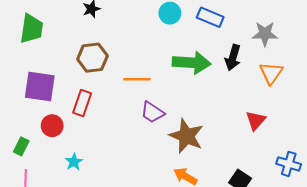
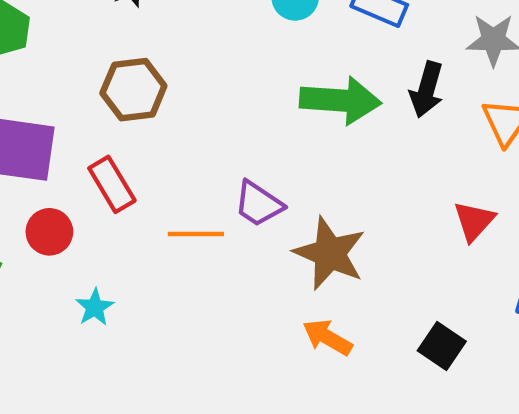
orange line: (137, 79) -> (196, 234), moved
red rectangle: (82, 103) -> (112, 184), turned -50

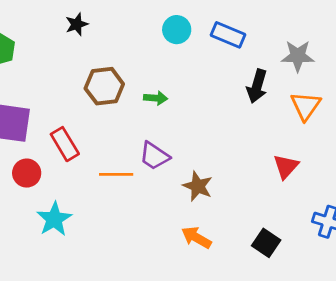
brown hexagon: (133, 90) -> (104, 86), moved
green arrow: (340, 100) -> (156, 98), moved, size x0.5
brown star: (330, 253) -> (198, 186), size x0.7
cyan star: (95, 307) -> (54, 219), size x1.5

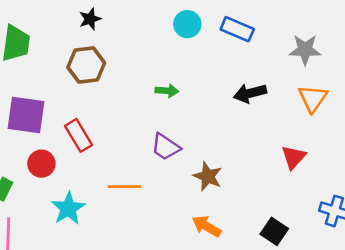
brown hexagon: (104, 86) -> (86, 65), moved
black arrow: (257, 86) -> (250, 93), moved, turned 60
orange line: (116, 174) -> (125, 187), moved

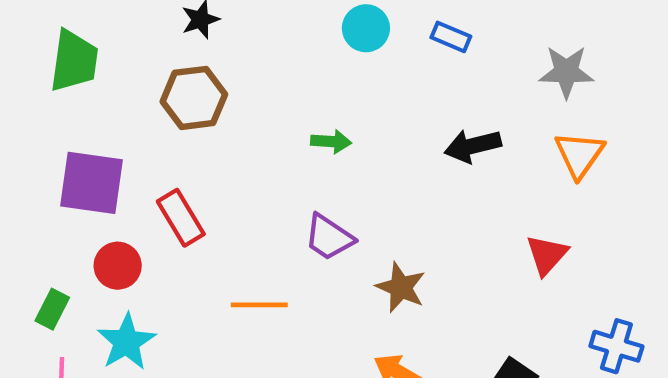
blue rectangle: (237, 29) -> (451, 37), size x0.7
cyan star: (68, 208) -> (126, 342), moved

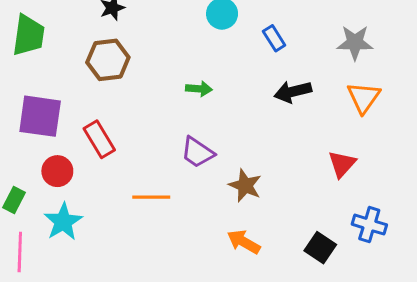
blue rectangle: (451, 37) -> (274, 38), moved, turned 35
blue cross: (616, 346) -> (369, 225), moved

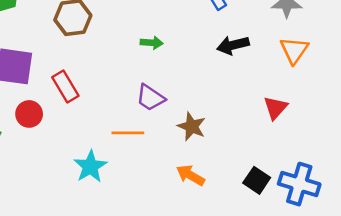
orange line: (151, 197) -> (128, 133), moved
cyan star: (63, 222) -> (90, 167), moved
blue cross: (369, 225) -> (299, 184), moved, size x1.4

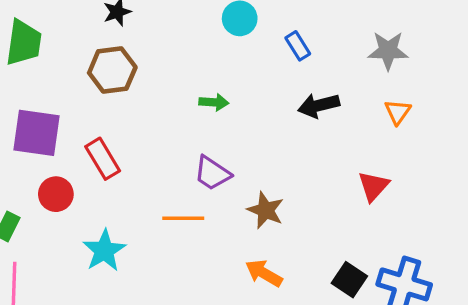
orange triangle: (294, 50) -> (398, 112), size x0.7
cyan star: (90, 167) -> (104, 251), moved

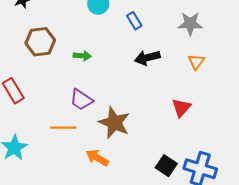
brown hexagon: (112, 70) -> (40, 42), moved
brown star: (265, 210) -> (114, 123), size x1.4
orange arrow: (264, 273) -> (97, 158), moved

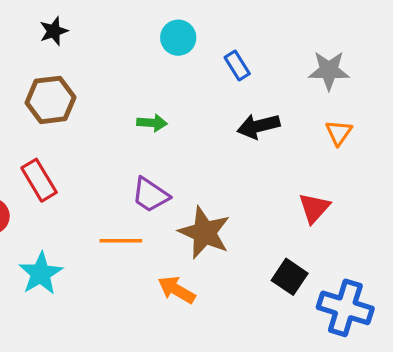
brown hexagon: (40, 42) -> (50, 100), moved
black square: (166, 166) -> (290, 277), moved

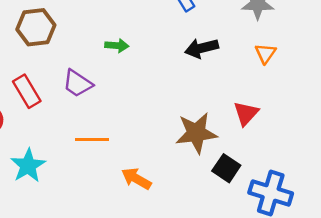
purple trapezoid: (150, 195) -> (78, 83), moved
brown star: (204, 233) -> (196, 133), moved, turned -30

